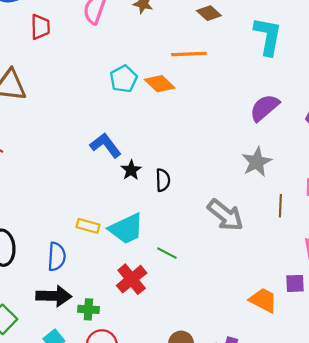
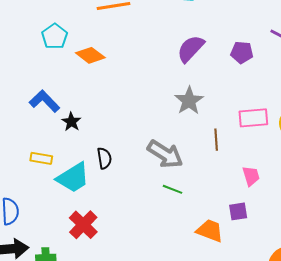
orange diamond: (160, 84) -> (90, 55), moved
black semicircle: (163, 180) -> (104, 158), moved
yellow rectangle: (88, 226) -> (41, 158), moved
green line: (167, 253) -> (173, 189), moved

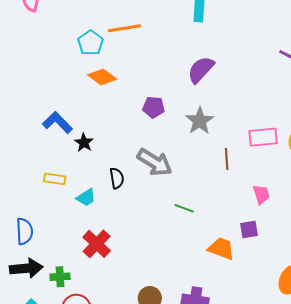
cyan pentagon: (54, 36) -> (91, 43), moved
purple pentagon: (242, 52) -> (154, 107), moved
gray arrow: (165, 154) -> (155, 162), moved
cyan trapezoid: (73, 178) -> (86, 198), size x0.6

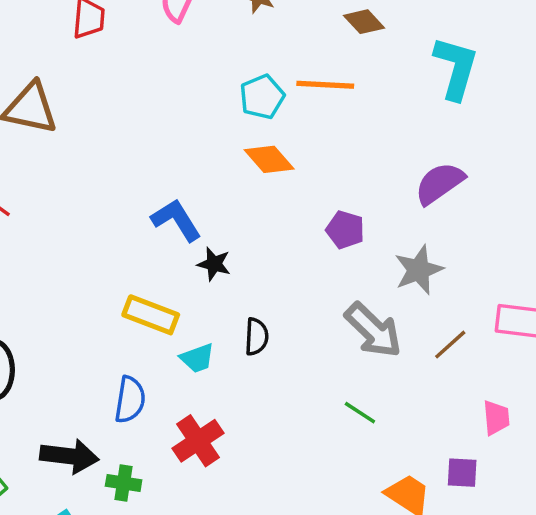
black star: (84, 143) -> (214, 264), turned -30
brown line: (227, 159) -> (450, 345), turned 40
gray arrow: (155, 162) -> (373, 330), moved
yellow rectangle: (55, 179) -> (151, 315), size x1.4
blue semicircle: (24, 231) -> (130, 400), moved

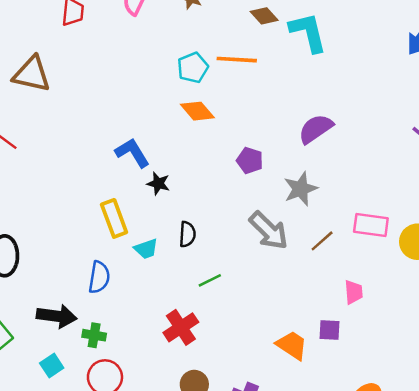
cyan L-shape: (456, 68) -> (308, 32), moved, turned -30
yellow rectangle: (151, 315) -> (114, 218), turned 48
green line: (360, 413) -> (210, 280), moved, turned -60
red cross: (198, 441) -> (181, 327), moved

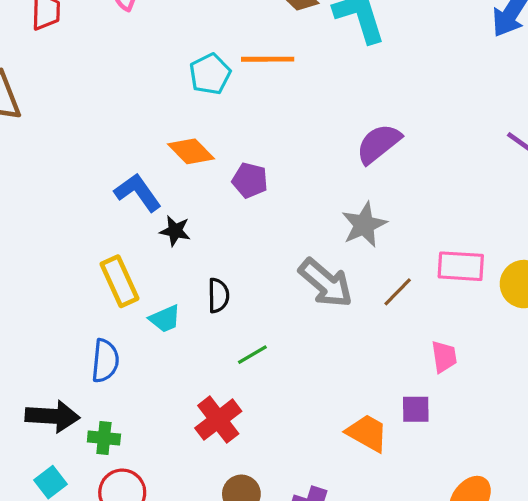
orange diamond: (197, 111) -> (191, 151), moved
purple pentagon: (250, 160) -> (250, 180), moved

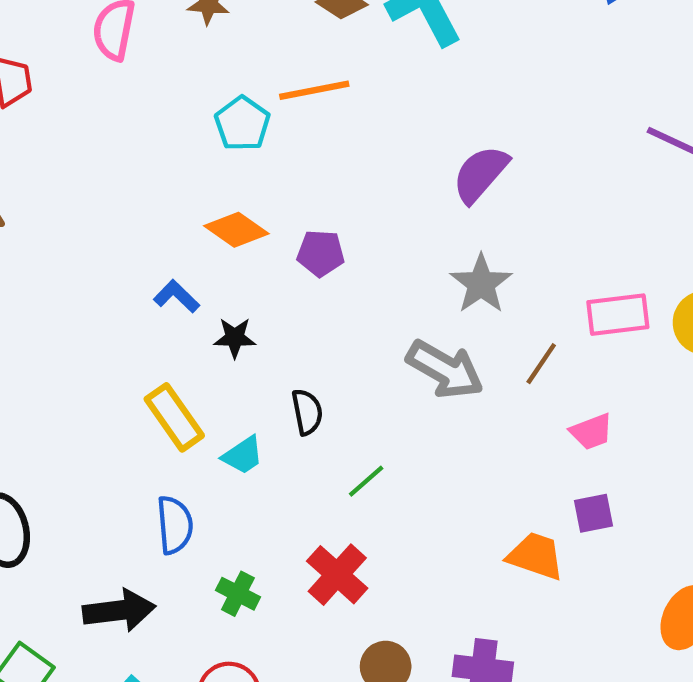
blue L-shape: (138, 192) -> (177, 296), size x0.7
pink trapezoid: (444, 357) -> (591, 432), moved, turned 88
green cross: (104, 438) -> (238, 594), moved, turned 32

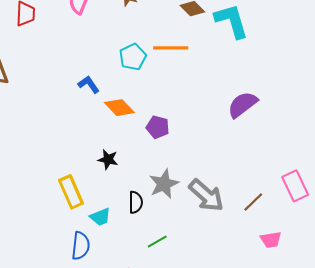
gray star: (481, 284) -> (164, 184), moved
blue L-shape: (177, 296) -> (89, 84), moved
pink rectangle: (618, 315) -> (295, 186), turned 60
blue semicircle: (175, 525) -> (81, 246), moved

